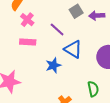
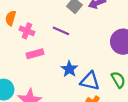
blue triangle: (73, 49) -> (90, 81), moved

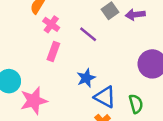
pink rectangle: (35, 54) -> (53, 51), turned -70

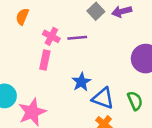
pink cross: (51, 24) -> (51, 36), moved
purple line: (88, 34) -> (77, 38), turned -36

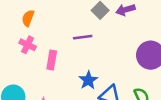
pink cross: (51, 36) -> (28, 45), moved

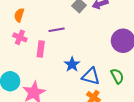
purple line: (83, 37) -> (57, 30), moved

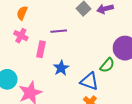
blue star: (72, 64) -> (61, 68), moved
green semicircle: (117, 76) -> (107, 65), moved, turned 63

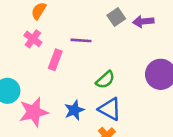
green semicircle: (107, 65) -> (105, 80), moved
blue star: (61, 68) -> (74, 110), moved

